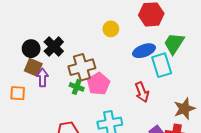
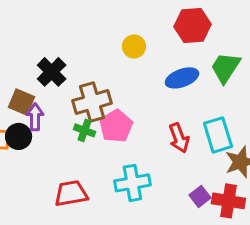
black circle: (31, 49) -> (19, 136), moved
cyan rectangle: (162, 65) -> (218, 135), moved

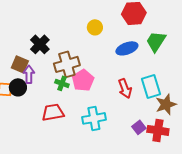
red trapezoid: (71, 193) -> (53, 112), moved

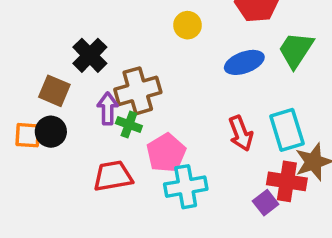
purple arrow: (29, 74) -> (108, 109), moved
pink pentagon: (83, 80) -> (166, 153), moved
red cross: (158, 130) -> (287, 181), moved

